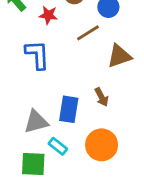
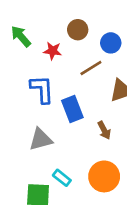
blue rectangle: (69, 109) -> (72, 109), moved, turned -30
gray triangle: (36, 122) -> (41, 139), moved

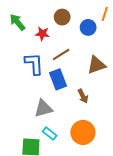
brown line: (91, 68) -> (61, 54), moved
gray triangle: (41, 139) -> (43, 109), moved

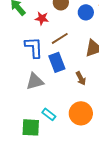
gray triangle: (43, 109) -> (35, 81), moved

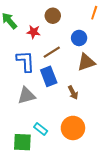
blue circle: (86, 12) -> (79, 38), moved

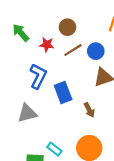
brown line: (52, 52) -> (73, 50), moved
blue L-shape: (25, 61) -> (38, 76), turned 30
gray triangle: (26, 96) -> (27, 113), moved

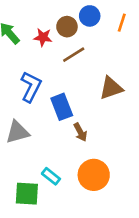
red star: (47, 45) -> (43, 37), moved
blue circle: (96, 51) -> (90, 16), moved
brown arrow: (89, 110) -> (80, 132), moved

